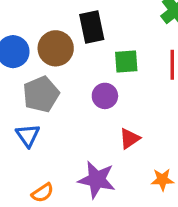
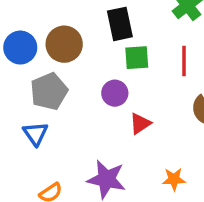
black rectangle: (92, 27) -> (120, 24), moved
red triangle: (130, 139) -> (140, 124), moved

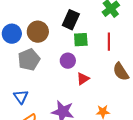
black rectangle: (120, 24) -> (71, 20), turned 36
blue triangle: (35, 134) -> (21, 97), moved

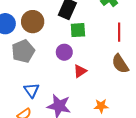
red line: (109, 42) -> (119, 32), moved
blue triangle: (21, 97) -> (32, 90), moved

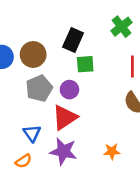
gray pentagon: (23, 51) -> (39, 88), moved
red triangle: (80, 71) -> (65, 117), moved, size x1.6

